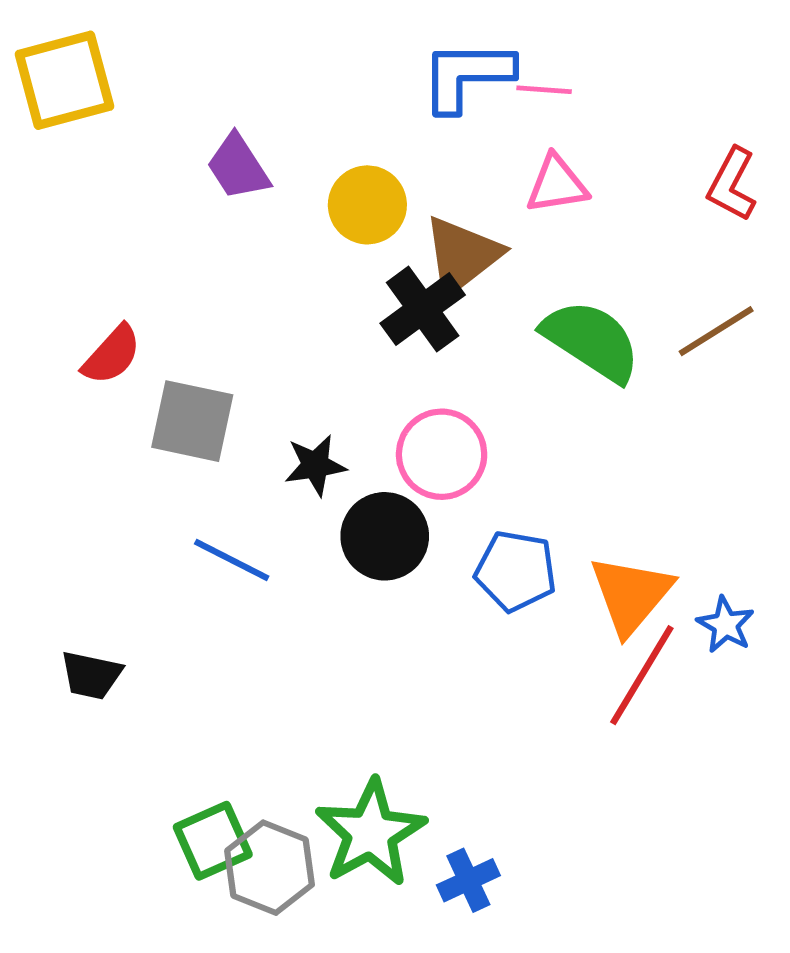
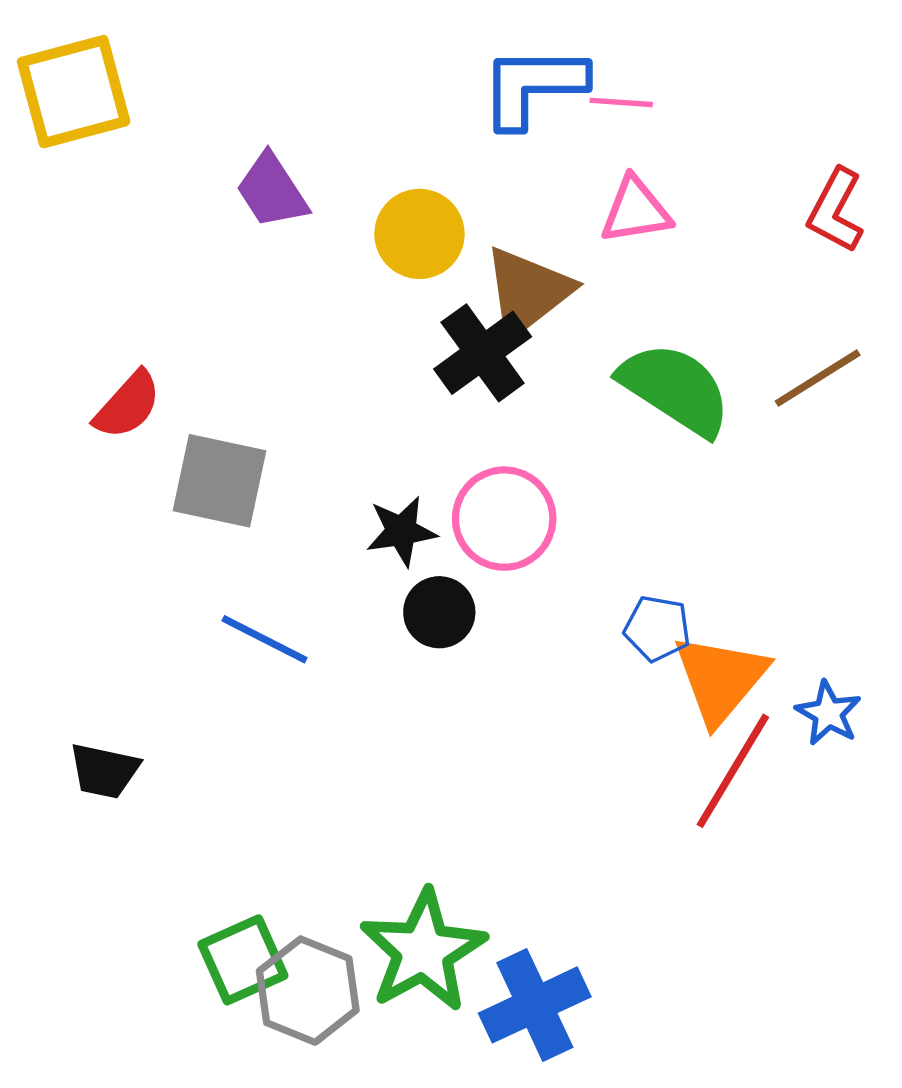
black star: (315, 465) -> (401, 531), moved
black circle: (385, 536) -> (439, 612), size x0.7
blue pentagon: (516, 571) -> (657, 628), moved, size x0.7
blue cross: (468, 880) -> (535, 1005), size x1.5

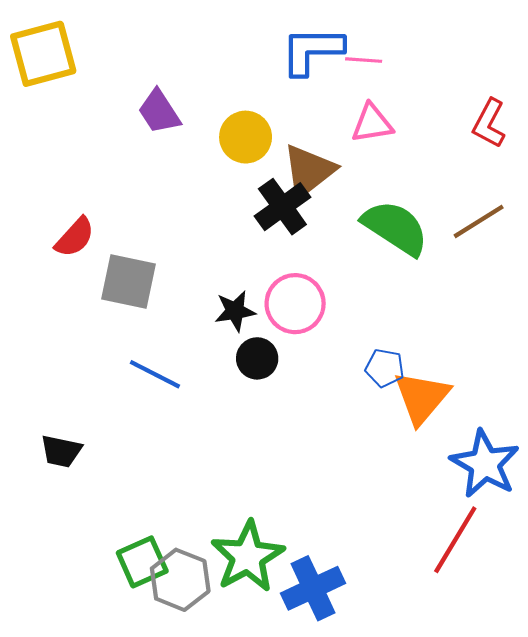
blue star: (828, 713) -> (485, 464), moved, size x1.8
red line: (733, 771) -> (455, 540), moved

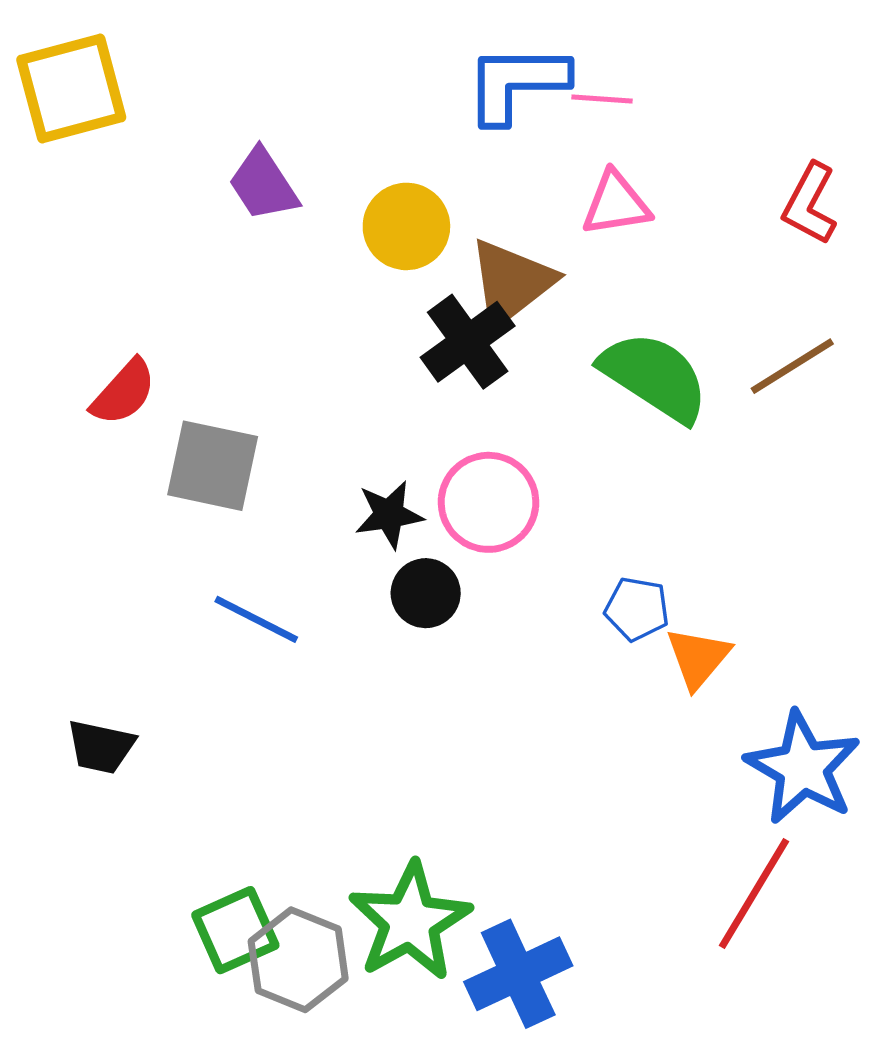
orange triangle: (422, 397) -> (698, 658), size x0.7

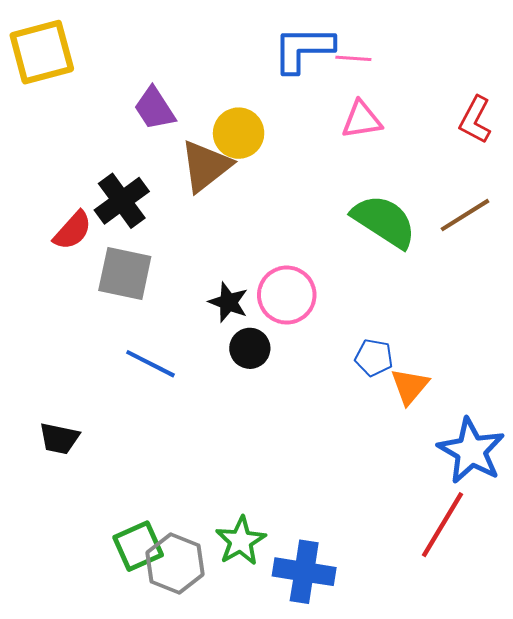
brown triangle: (511, 282) -> (206, 166), moved
black cross: (468, 342) -> (122, 201), moved
black star: (389, 515) -> (228, 302), turned 30
green star: (410, 921) -> (241, 541), size x0.7
blue cross: (518, 974) -> (304, 572), turned 34

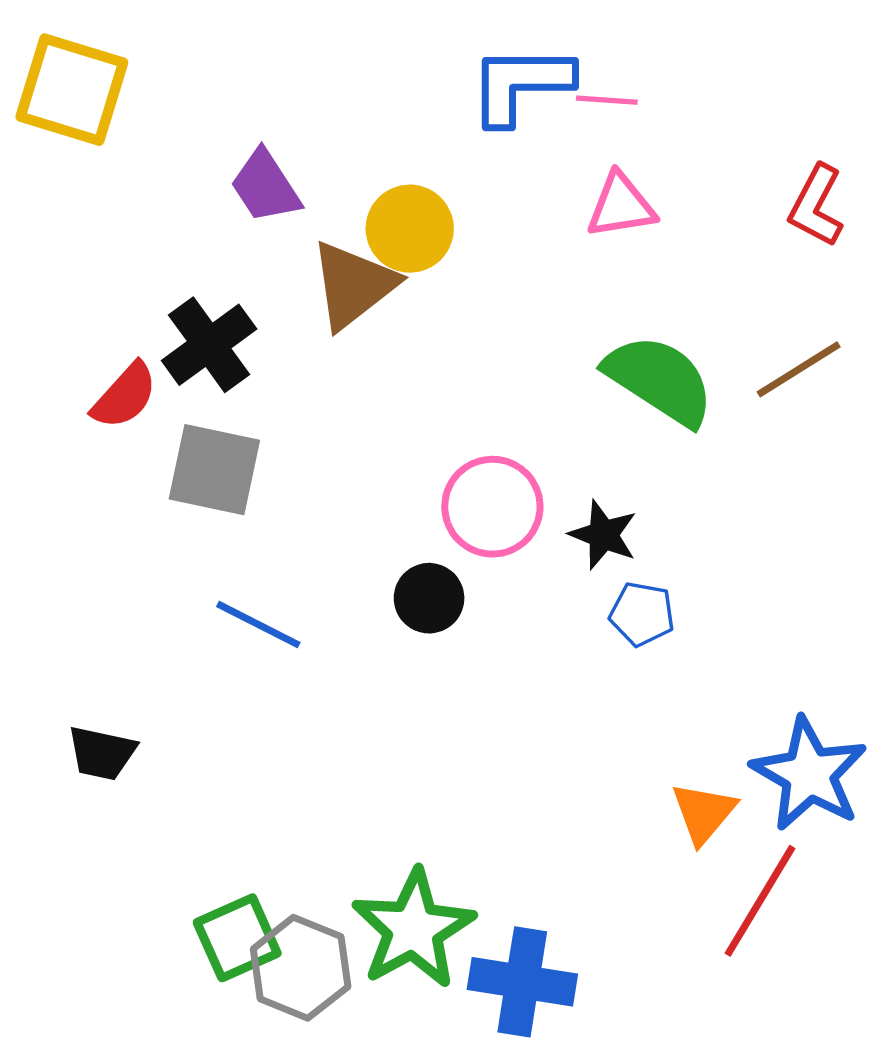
yellow square: (42, 52) -> (72, 90), turned 32
black star: (228, 302) -> (603, 535), moved
orange triangle: (410, 386) -> (704, 813), moved
green star: (241, 541) -> (413, 929), size x1.4

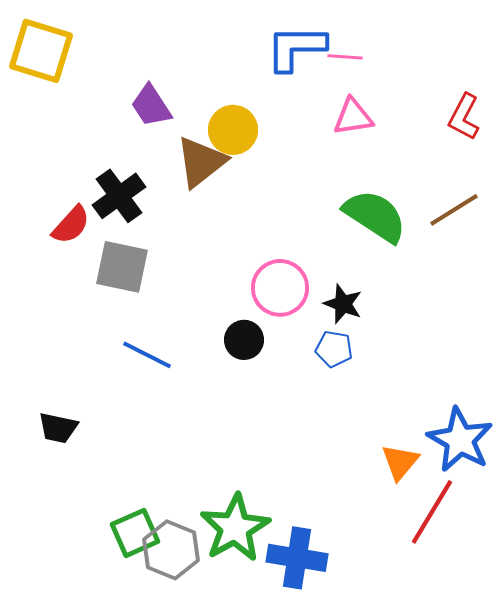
blue pentagon: (642, 614) -> (334, 349), moved

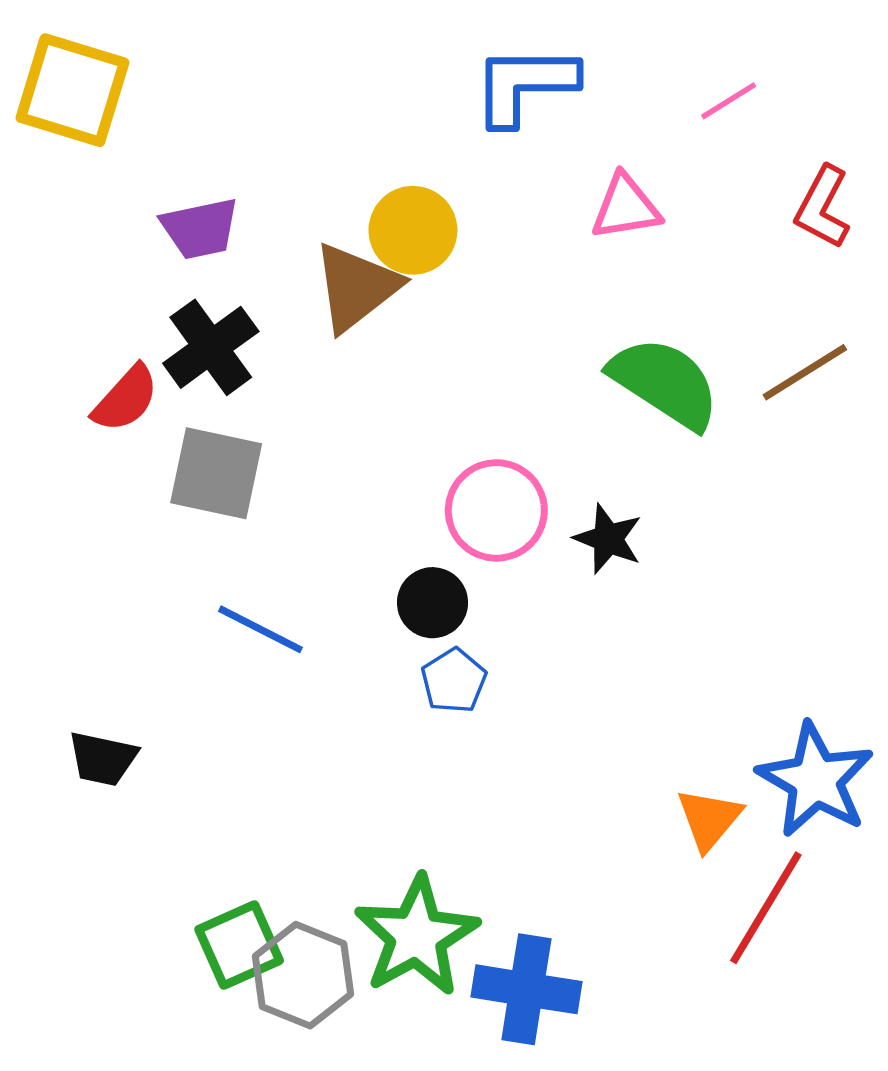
pink line: (345, 57) -> (729, 101), moved, turned -36
purple trapezoid: (151, 106) -> (200, 228), moved, turned -69
blue pentagon: (334, 349) -> (454, 681), moved, turned 30

